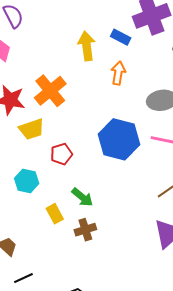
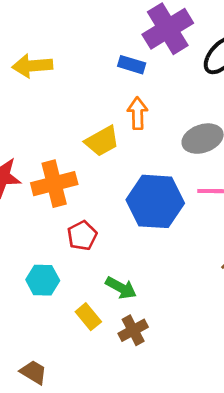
yellow arrow: (87, 46) -> (32, 66), moved, turned -76
orange cross: (50, 91) -> (54, 184), moved, turned 36
yellow trapezoid: (32, 129) -> (102, 141), moved

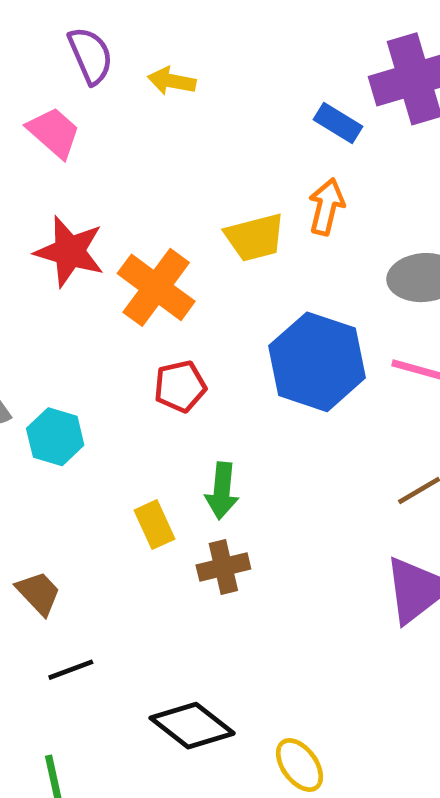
yellow arrow: (32, 66) -> (172, 81), size x0.7
orange cross: (54, 184) -> (156, 287), turned 36
cyan hexagon: (43, 280) -> (55, 437), moved
green arrow: (121, 288) -> (222, 491), turned 52

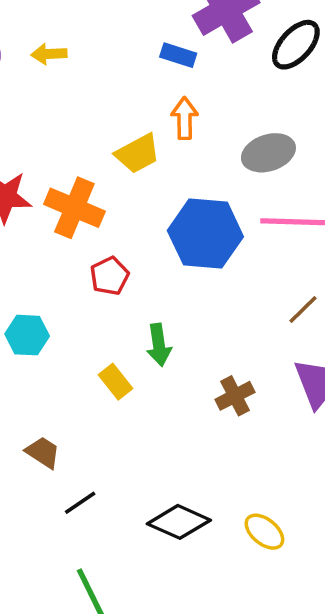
brown cross: (223, 567) -> (235, 396), moved

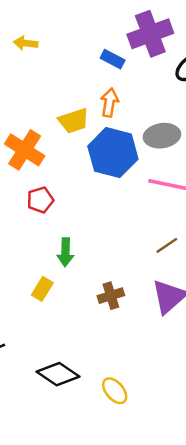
blue hexagon: (205, 234) -> (113, 153), moved
yellow rectangle: (115, 382) -> (42, 289), moved, turned 60

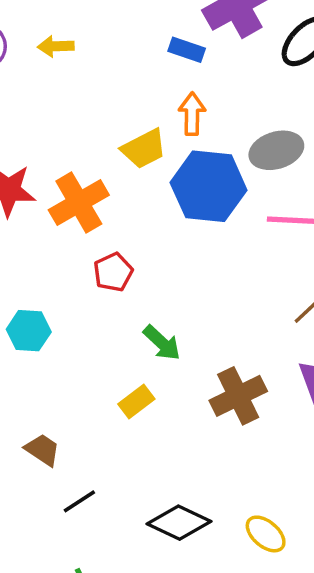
orange cross: (25, 150) -> (79, 203), turned 36
green arrow: (65, 252) -> (162, 343), turned -40
yellow rectangle: (42, 289) -> (136, 402), turned 30
brown cross: (111, 296) -> (238, 396), size x1.4

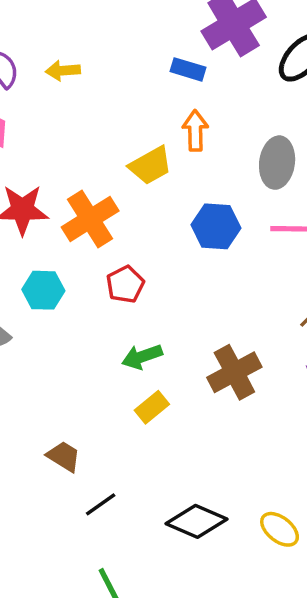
gray ellipse: (276, 150) -> (277, 163), turned -63
blue hexagon: (209, 186) -> (216, 226), moved, size x0.7
cyan hexagon: (29, 331) -> (43, 290), moved
green arrow: (162, 343) -> (142, 357), moved, turned 120
brown cross: (238, 396) -> (234, 372), moved

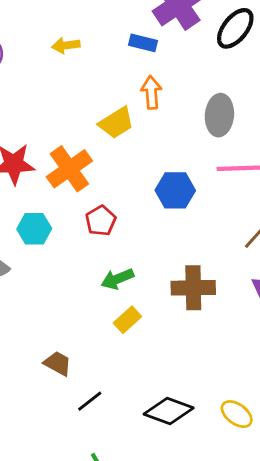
yellow arrow: (63, 71) -> (66, 45), moved
blue hexagon: (216, 226) -> (175, 190), moved
brown cross: (234, 372) -> (193, 288), turned 30

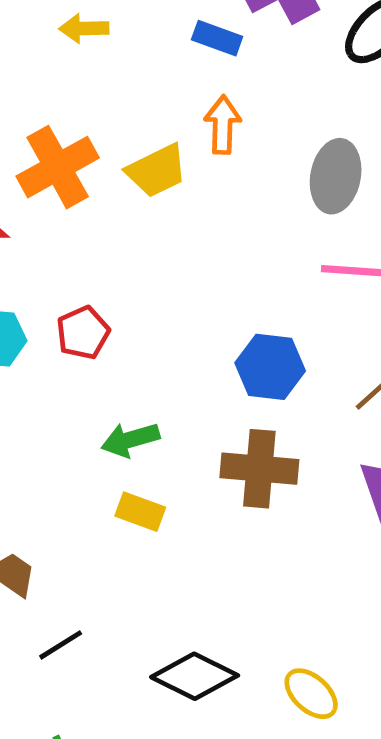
orange cross: (69, 169) -> (58, 167), moved
blue hexagon: (175, 190) -> (270, 367), moved
red pentagon: (101, 221) -> (83, 333), moved
yellow rectangle: (127, 320) -> (140, 512), turned 56

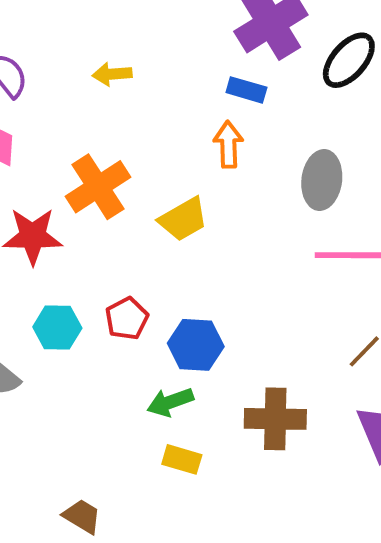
blue rectangle: (217, 38) -> (246, 90), moved
yellow trapezoid: (157, 171) -> (183, 219), moved
blue hexagon: (270, 367) -> (196, 345), moved

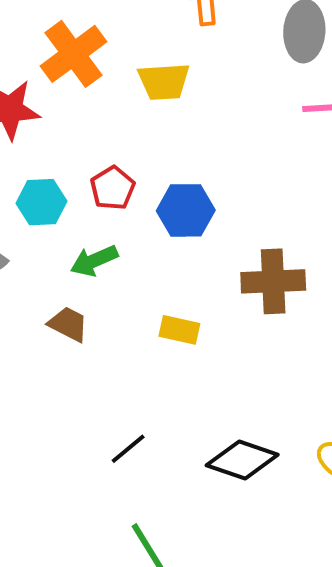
yellow trapezoid: (183, 219) -> (164, 82), turned 30
green arrow: (170, 402) -> (94, 261), moved
brown trapezoid: (82, 516) -> (68, 324), moved

